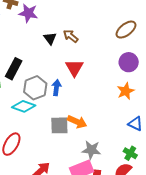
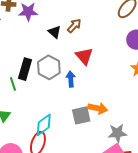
brown arrow: (71, 36) -> (74, 26), turned 105
gray hexagon: (35, 88) -> (49, 67), moved
cyan diamond: (24, 106) -> (44, 125), moved, turned -45

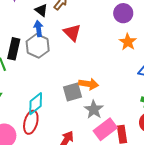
blue arrow: (71, 79) -> (38, 29), moved
gray star: (117, 133) -> (94, 110), moved, turned -30

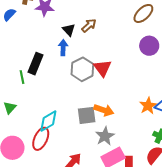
red triangle: (72, 33) -> (102, 68), moved
orange star: (128, 42) -> (148, 106), moved
gray hexagon: (38, 46) -> (82, 69), moved

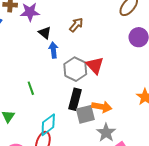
black triangle: (69, 30) -> (45, 33), moved
black rectangle: (35, 64) -> (75, 99), moved
green line: (22, 77) -> (31, 88), moved

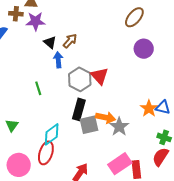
brown arrow: (76, 25) -> (70, 41), moved
green line: (31, 88) -> (38, 88), moved
gray star: (106, 133) -> (119, 127), moved

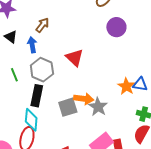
black triangle: (50, 42) -> (11, 37), moved
gray hexagon: (80, 79) -> (42, 70), moved
black rectangle: (79, 109) -> (37, 96), moved
cyan diamond: (52, 134) -> (31, 120), turned -45

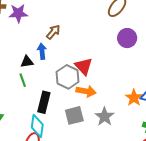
black triangle: (11, 37) -> (27, 62), moved, turned -48
gray hexagon: (42, 70) -> (68, 77), moved
orange arrow: (84, 99) -> (86, 91), moved

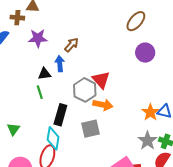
purple star: (18, 13) -> (38, 38), moved
gray star: (105, 117) -> (147, 141), moved

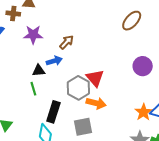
purple circle: (145, 53) -> (143, 66), moved
blue arrow: (60, 64) -> (54, 61), turned 77

